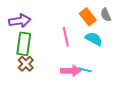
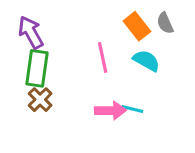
purple arrow: (20, 21) -> (31, 32), turned -110

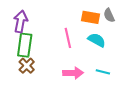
orange rectangle: (137, 26) -> (91, 17), turned -42
purple arrow: (31, 32) -> (21, 21), turned 40
cyan line: (132, 109) -> (103, 72), moved

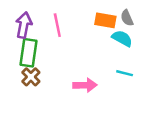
pink line: (68, 38) -> (57, 25), moved
cyan semicircle: (97, 40) -> (122, 38), moved
cyan line: (103, 72) -> (125, 73), moved

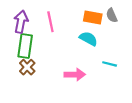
cyan semicircle: (122, 38) -> (88, 39), moved

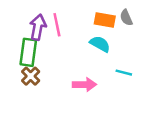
purple arrow: (21, 22) -> (38, 27), moved

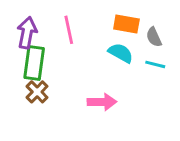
gray semicircle: (126, 18) -> (154, 37), moved
purple arrow: (38, 27) -> (27, 33), moved
cyan line: (124, 73) -> (155, 64), moved

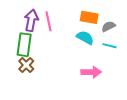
purple arrow: (27, 33) -> (31, 20), moved
gray semicircle: (154, 37) -> (108, 26), turned 88
pink arrow: (102, 102) -> (91, 72), moved

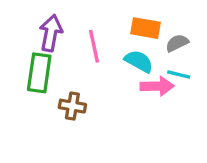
pink line: (49, 21) -> (94, 46), moved
brown cross: (26, 65) -> (72, 106), moved, turned -35
pink arrow: (91, 72) -> (157, 86), moved

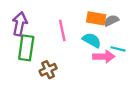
purple arrow: (51, 33) -> (20, 24), moved
gray semicircle: (177, 43) -> (111, 21), moved
brown cross: (72, 106) -> (48, 70), turned -35

